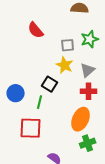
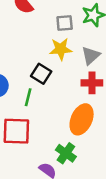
yellow star: (65, 65) -> (61, 49), turned -30
green cross: (88, 143) -> (66, 153), moved, turned -35

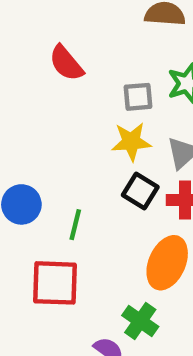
black square: (41, 74) -> (140, 191), moved

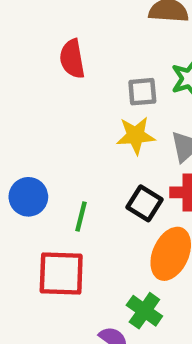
red semicircle: (66, 63) -> (72, 59), turned 30
black square: (140, 191) -> (144, 203), moved

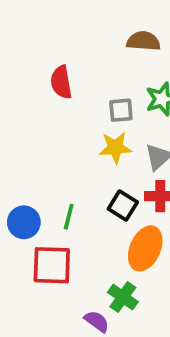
blue circle: (28, 197) -> (24, 222), moved

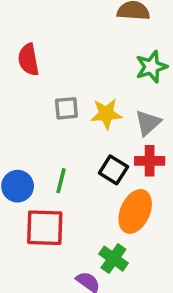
red semicircle: (61, 82) -> (28, 59), moved
gray square: (121, 110) -> (66, 108), moved

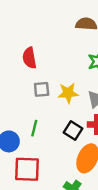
red semicircle: (28, 59) -> (29, 58), moved
green line: (61, 181) -> (34, 128), moved

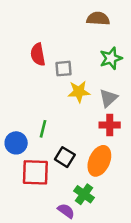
gray square: (42, 89) -> (63, 69), moved
black square: (73, 131) -> (65, 157), moved

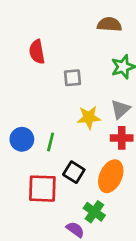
red semicircle: (38, 54) -> (37, 52), moved
yellow star: (79, 92) -> (89, 117), moved
blue circle: (16, 143) -> (22, 139), moved

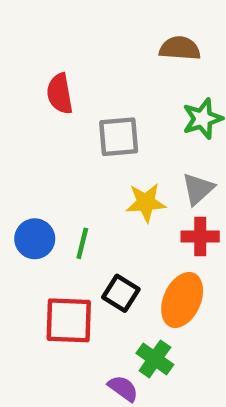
gray square: (72, 78) -> (119, 137), size x1.4

